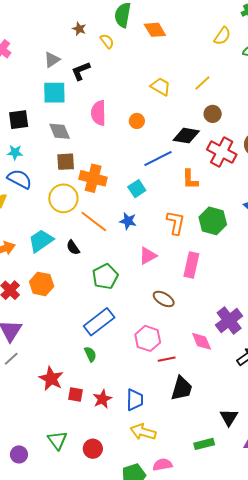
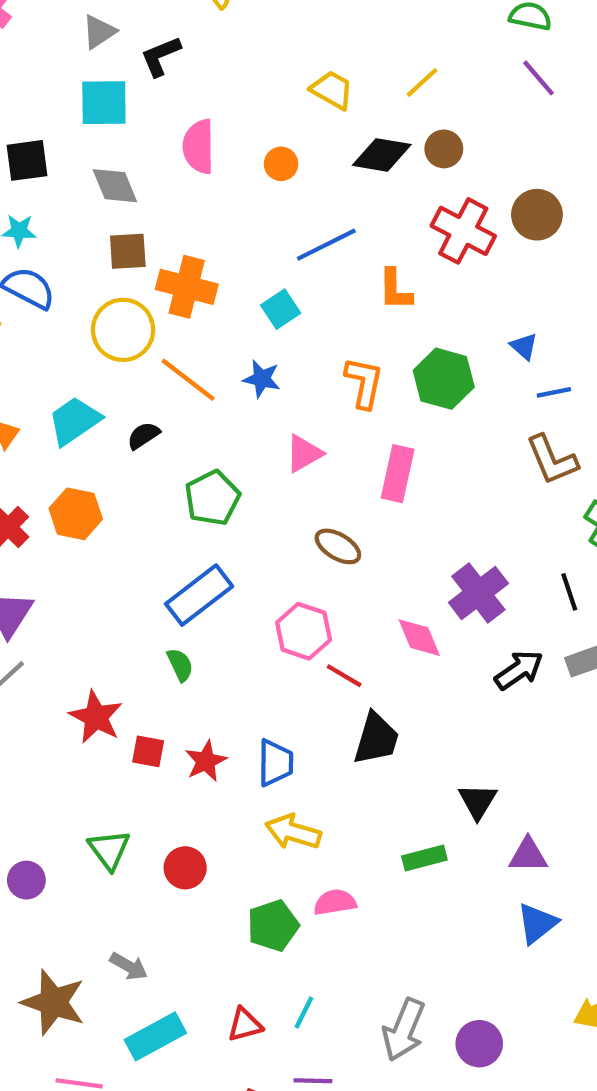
black diamond: (186, 136) -> (382, 155), moved
black semicircle: (73, 248) -> (143, 436), turned 91
red line: (167, 359) -> (344, 676), turned 42

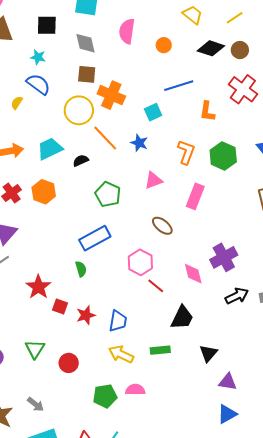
green pentagon: (212, 498) -> (108, 194), turned -30
black trapezoid: (376, 739) -> (182, 318), moved
green rectangle: (424, 858) -> (160, 350), moved

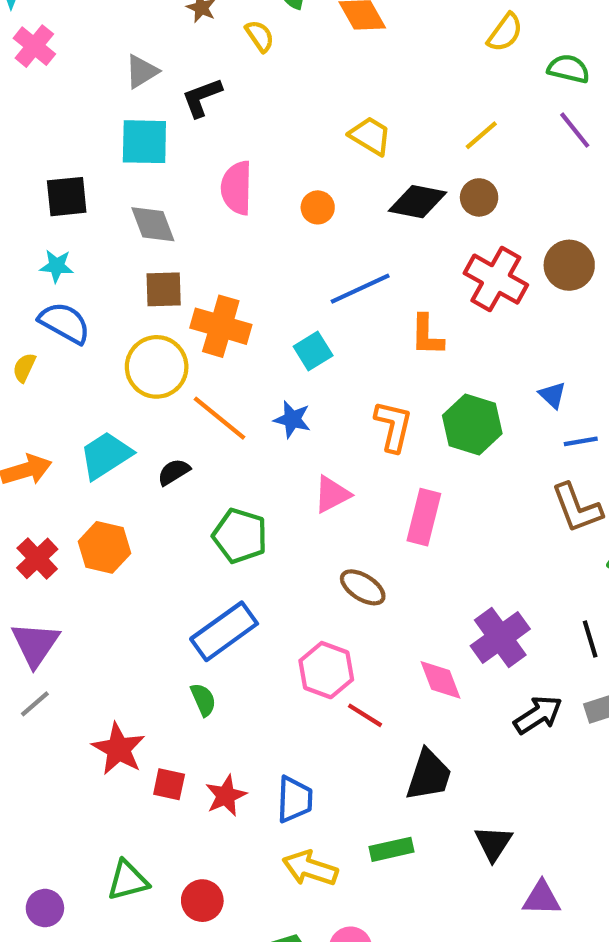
yellow line: (235, 18) -> (481, 135), moved
green triangle: (35, 349) -> (128, 880), turned 50

